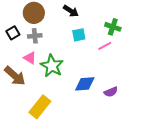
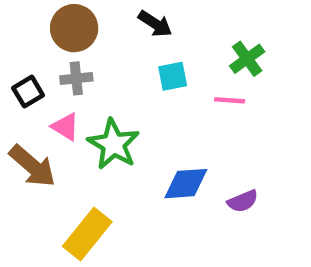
green cross: (113, 27) -> (247, 59), turned 35
black square: (13, 33) -> (28, 92), moved
pink line: (105, 46) -> (230, 100), turned 32

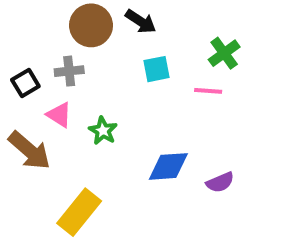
brown circle: (74, 28) -> (91, 25), moved
green star: (114, 144) -> (103, 131), size x0.6

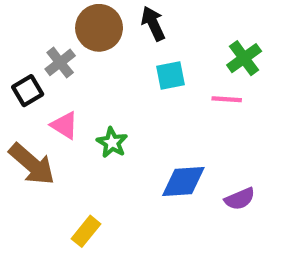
black arrow: (141, 21) -> (153, 23), turned -148
gray cross: (69, 71) -> (60, 62), moved, turned -32
yellow rectangle: (79, 212) -> (86, 231), size x0.6

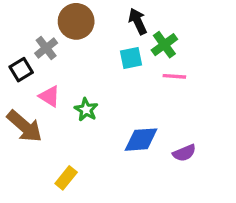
black arrow: (153, 23) -> (138, 21), moved
green cross: (244, 58) -> (164, 45), moved

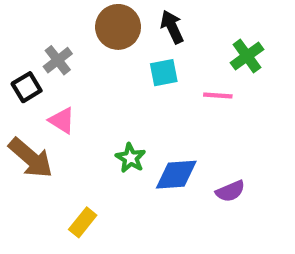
brown circle: (76, 21) -> (118, 27), moved
green cross: (164, 45) -> (247, 56), moved
green star: (86, 110) -> (131, 158), moved

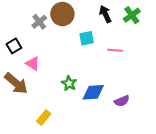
black arrow: (172, 27) -> (105, 14), moved
green cross: (247, 56) -> (132, 15), moved
gray cross: (58, 60) -> (39, 22), moved

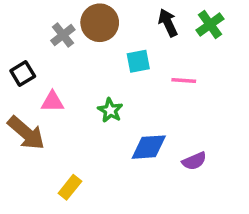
pink triangle: (33, 64) -> (52, 102), turned -32
green star: (69, 83) -> (110, 110), moved

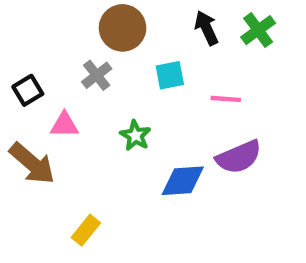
gray cross: (63, 35) -> (97, 75), moved
purple semicircle: (194, 161) -> (239, 157), moved, size x1.5

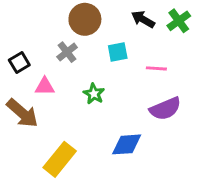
black arrow: (206, 28) -> (143, 19), turned -35
blue diamond: (183, 181) -> (127, 144), moved
yellow rectangle: (86, 230) -> (60, 159), size x1.6

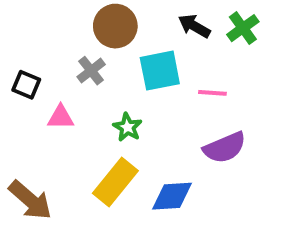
cyan square: (118, 52) -> (160, 71), size x1.5
black square: (19, 63) -> (26, 85), turned -36
brown arrow: (22, 113) -> (30, 200), moved
yellow rectangle: (60, 159) -> (115, 182), moved

